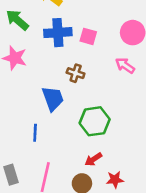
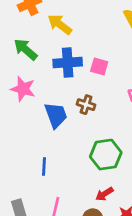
blue trapezoid: (53, 99) -> (56, 115), moved

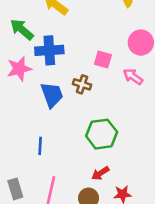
blue cross: (68, 63) -> (49, 50), moved
pink square: (99, 67) -> (103, 60), moved
pink star: (23, 89) -> (19, 69), turned -30

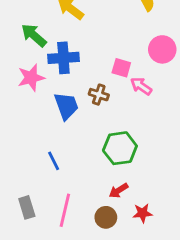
pink arrow: (133, 77) -> (141, 86), moved
blue line: (40, 146) -> (54, 161), turned -30

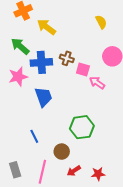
brown cross: (99, 95) -> (67, 58), moved
red arrow: (119, 191) -> (74, 171), moved
brown circle: (106, 217) -> (62, 152), moved

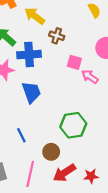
brown cross: (67, 58) -> (57, 36), moved
red arrow: (74, 171) -> (64, 173), size x1.5

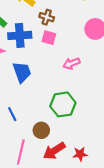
pink square: (74, 62) -> (49, 38), moved
pink arrow: (90, 77) -> (71, 63), moved, turned -56

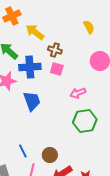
green hexagon: (63, 104) -> (85, 121), moved
blue line: (12, 114) -> (23, 151), moved

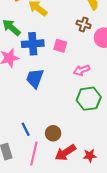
brown cross: (55, 50) -> (84, 24), moved
blue trapezoid: (32, 101) -> (35, 78), turned -140

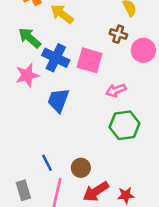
blue cross: (33, 44) -> (56, 58), turned 30
pink square: (60, 46) -> (90, 60), size x1.5

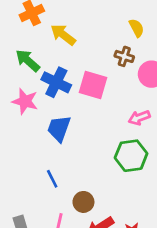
pink star: (27, 75) -> (25, 101), turned 30
pink arrow: (116, 90) -> (139, 118), moved
blue line: (47, 163) -> (52, 179), moved

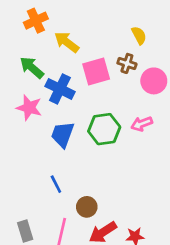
pink square: (93, 85) -> (96, 72), moved, turned -32
green hexagon: (131, 156) -> (104, 129), moved

